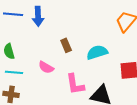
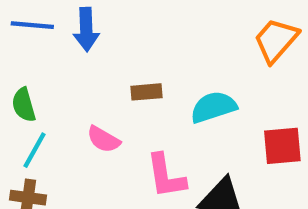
brown rectangle: (66, 45) -> (147, 92), turned -72
cyan line: (14, 72) -> (34, 150), turned -66

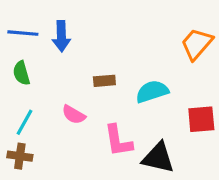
green semicircle: (24, 105) -> (21, 73), moved

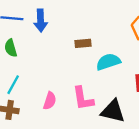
brown rectangle: (104, 81) -> (83, 43), moved
pink semicircle: (74, 115) -> (50, 101), moved, turned -102

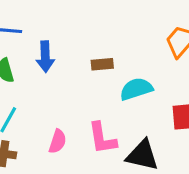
blue arrow: (41, 20) -> (45, 57), moved

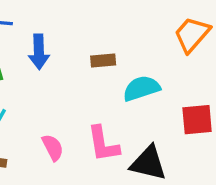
pink semicircle: (58, 141) -> (53, 147), turned -45

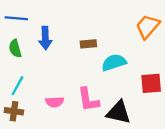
pink semicircle: (53, 147) -> (55, 102), turned 114

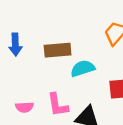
brown rectangle: (88, 44) -> (58, 50), size x1.6

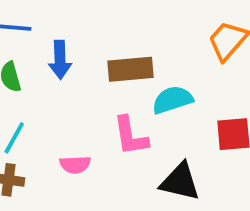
pink L-shape: (58, 105) -> (131, 136), moved

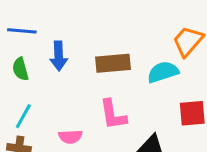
cyan semicircle: (172, 100) -> (163, 72), moved

